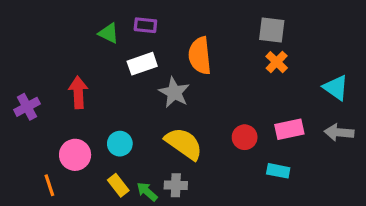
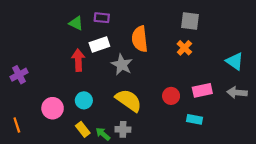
orange cross: (277, 62) -> (184, 48), moved
red arrow: (78, 92) -> (78, 60), moved
orange line: (49, 185) -> (17, 125), moved

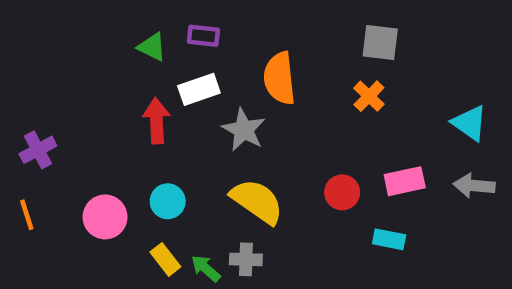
orange line: (17, 125) -> (27, 215), moved

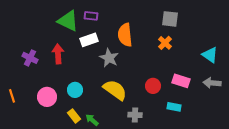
green triangle: (152, 47) -> (68, 21), size x1.6
red arrow: (156, 121) -> (58, 54), moved
purple cross: (38, 150) -> (30, 58), moved, turned -35
pink rectangle: (405, 181) -> (181, 81), turned 30
gray cross: (246, 259) -> (135, 115), moved

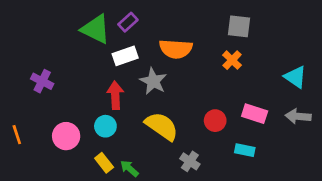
purple rectangle: (91, 16) -> (128, 22), turned -48
orange semicircle: (125, 35) -> (176, 49), turned -80
red arrow: (58, 54) -> (115, 95), moved
gray cross: (135, 115) -> (190, 161), turned 32

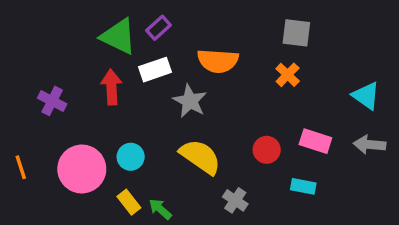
red arrow: (115, 95) -> (111, 87), moved
pink circle: (66, 136) -> (82, 169), size x1.4

